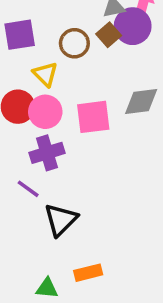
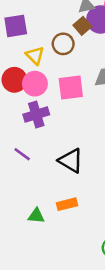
brown circle: (74, 43) -> (63, 44), moved
purple line: (28, 189) -> (22, 154), moved
black triangle: (61, 220) -> (71, 161), moved, turned -44

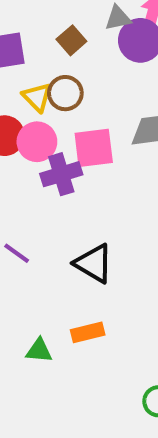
brown square: (82, 26) -> (71, 40), moved
brown circle: (63, 44) -> (65, 93), moved
purple cross: (36, 114) -> (61, 174), moved

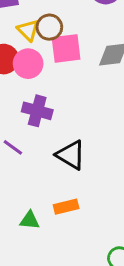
pink square: (94, 148) -> (66, 48), moved
purple cross: (61, 174) -> (37, 111), moved, turned 32

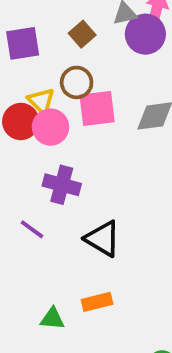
yellow triangle: (28, 30) -> (41, 101), moved

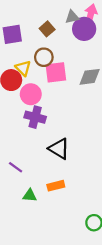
pink circle: (51, 127) -> (31, 94), moved
purple line: (32, 229) -> (16, 167), moved

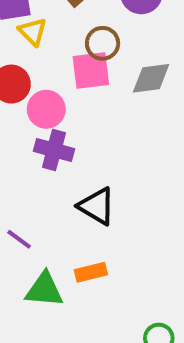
brown circle: (44, 57) -> (103, 43), moved
yellow triangle: (23, 68) -> (33, 32), moved
green triangle: (30, 195) -> (44, 290), size x1.5

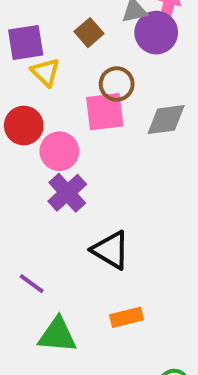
purple cross: (54, 150) -> (67, 193), turned 33
orange rectangle: (91, 272) -> (127, 317), moved

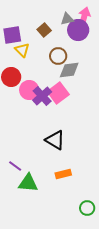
pink square: (105, 112) -> (58, 93), moved, turned -30
gray diamond: (166, 120) -> (69, 70), moved
purple cross: (67, 193) -> (42, 96), moved
purple line: (32, 284) -> (15, 166), moved

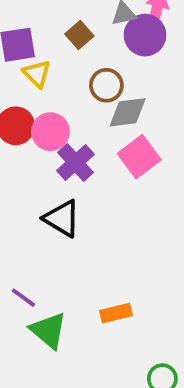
pink circle: (29, 90) -> (50, 132), moved
pink square: (58, 93) -> (139, 157), moved
black triangle: (55, 140) -> (62, 218), moved
green triangle: (28, 183) -> (48, 330), turned 35

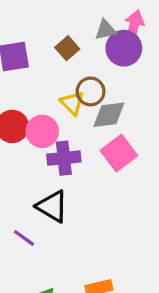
yellow triangle: (37, 74) -> (72, 103), moved
purple cross: (76, 162) -> (64, 158), turned 36
purple line: (23, 298) -> (24, 238), moved

